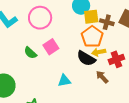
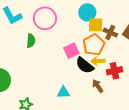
pink square: (51, 47) -> (71, 51), moved
green semicircle: (30, 53) -> (31, 41), moved, turned -136
cyan triangle: (64, 81) -> (63, 92), moved

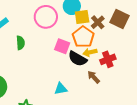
pink circle: (45, 18) -> (46, 17), moved
brown cross: (110, 33) -> (98, 22), turned 32
pink square: (71, 51) -> (62, 46), turned -35

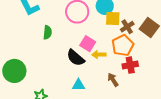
orange pentagon: (83, 37) -> (123, 45), moved
yellow arrow: (90, 52) -> (99, 55), moved
black semicircle: (78, 59) -> (76, 58), moved

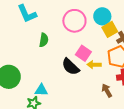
yellow square: (113, 19) -> (110, 29), turned -35
cyan triangle: (78, 85) -> (41, 90), moved

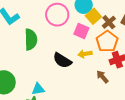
green semicircle: (44, 40) -> (31, 39), size x1.5
pink square: (83, 53) -> (81, 31), moved

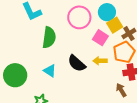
brown arrow: (102, 77) -> (121, 90), moved
cyan triangle: (38, 89) -> (50, 71), moved, turned 32

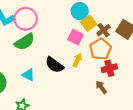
pink circle: (79, 17) -> (26, 19), moved
green semicircle: (49, 37) -> (25, 42), turned 55
yellow arrow: (100, 61) -> (77, 60), turned 120

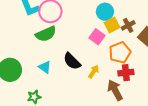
brown cross: (104, 30) -> (128, 25), moved
yellow arrow: (77, 60) -> (94, 72), moved
brown arrow: (101, 87) -> (115, 90), size x1.5

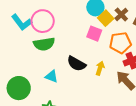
green semicircle: (46, 34) -> (44, 44), turned 30
orange pentagon: (120, 52) -> (120, 43), turned 30

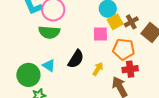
pink square: (94, 34) -> (100, 34), turned -35
black semicircle: (76, 64) -> (76, 59), turned -102
green circle: (19, 88) -> (28, 75), moved

